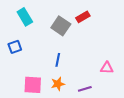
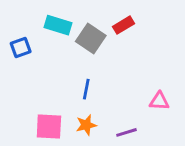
cyan rectangle: (25, 17) -> (58, 25), moved, turned -42
blue square: (15, 47) -> (21, 47), moved

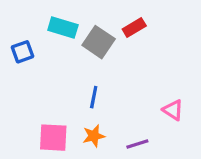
pink triangle: (159, 101) -> (173, 110), turned 30

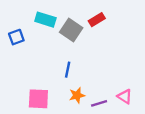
pink triangle: (173, 110) -> (125, 96), moved
orange star: (94, 136) -> (77, 95), moved

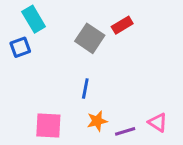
cyan rectangle: (45, 20) -> (34, 19), moved, turned 42

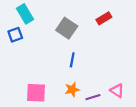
red rectangle: (122, 25) -> (104, 18), moved
blue line: (85, 89) -> (72, 60), moved

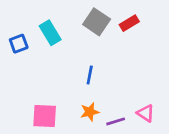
cyan rectangle: (25, 14) -> (50, 33), moved
gray square: (67, 28) -> (97, 22), moved

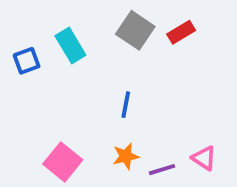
pink square: (45, 116) -> (63, 162), turned 36

